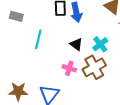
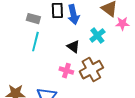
gray rectangle: (16, 16) -> (33, 19), moved
cyan cross: (100, 44) -> (97, 36), moved

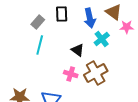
blue arrow: (73, 15) -> (90, 18), moved
gray rectangle: (33, 19) -> (38, 22), turned -64

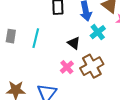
gray rectangle: (38, 22) -> (11, 36), moved, turned -32
pink cross: (71, 74) -> (67, 67), turned 32

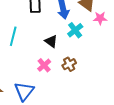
brown cross: (92, 66) -> (69, 64), size x0.6

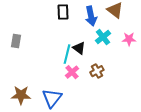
pink star: (100, 18) -> (129, 39), moved
cyan line: (13, 36) -> (67, 54), moved

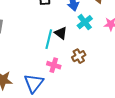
pink cross: (72, 72) -> (54, 65), moved, turned -32

